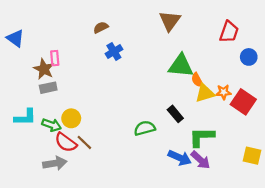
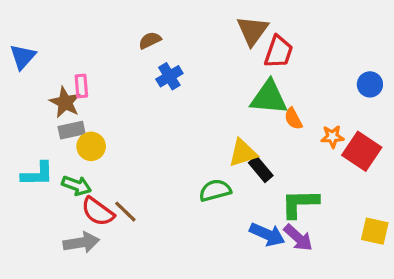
red trapezoid: (229, 32) -> (279, 52), moved
blue triangle: (15, 38) -> (23, 57), turned 36
yellow triangle: (205, 93) -> (243, 153), moved
yellow circle: (71, 118) -> (91, 146), moved

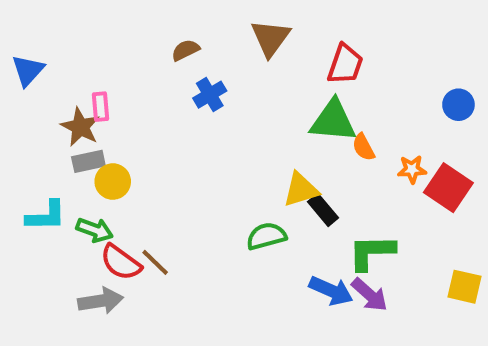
brown triangle: (253, 31) -> (270, 38), moved

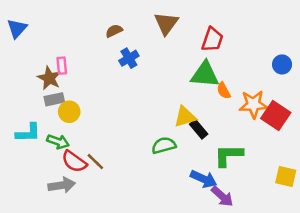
blue triangle: (28, 70) -> (17, 28), moved
orange star: (412, 169) -> (253, 104), size x1.6
purple arrow: (369, 295) -> (222, 196), moved

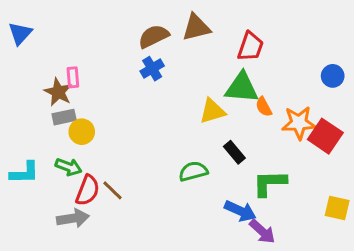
brown triangle: (166, 23) -> (196, 27), turned 40
brown semicircle: (114, 31) -> (154, 36), moved, size x1.5
yellow triangle: (185, 117) -> (212, 111), moved
cyan L-shape: (28, 133) -> (24, 173), moved
red semicircle: (74, 162) -> (88, 190), turned -105

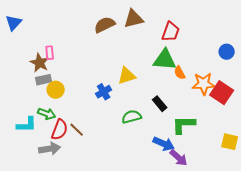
blue cross: (152, 69) -> (104, 92), moved
yellow triangle: (212, 111) -> (127, 76), moved
cyan L-shape: (24, 173) -> (27, 125), moved

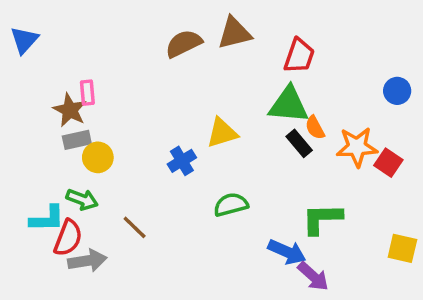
red square: (222, 93) -> (388, 163), size x0.7
black rectangle: (160, 104) -> (299, 143), moved
red semicircle: (60, 130) -> (68, 238), moved

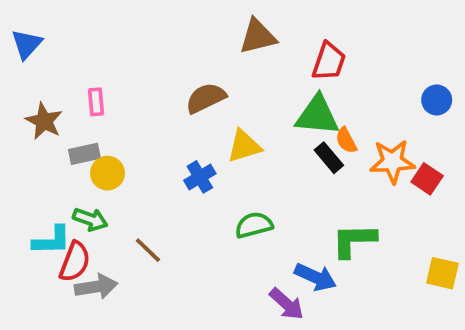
brown semicircle: (184, 44) -> (206, 98), moved
brown star: (70, 110) -> (44, 121), moved
purple arrow: (313, 276) -> (287, 304), moved

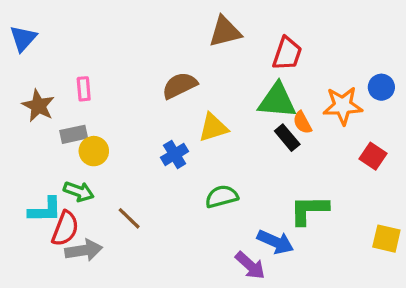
orange star: (392, 162) -> (343, 106), moved

